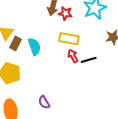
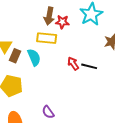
yellow rectangle: (69, 39) -> (47, 38), moved
black line: (89, 60) -> (89, 66), turned 35

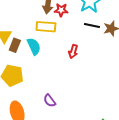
red arrow: (73, 64) -> (73, 51), turned -128
black line: (89, 66) -> (92, 25), moved

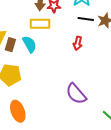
red arrow: (73, 51) -> (78, 43), moved
purple semicircle: (50, 101) -> (76, 94), moved, size x1.6

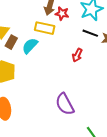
cyan semicircle: (29, 44) -> (30, 46), turned -120

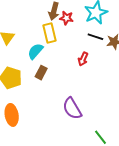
yellow rectangle: (45, 28) -> (50, 33), turned 66
brown rectangle: (11, 42) -> (41, 73), moved

